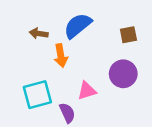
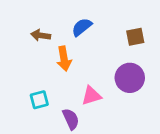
blue semicircle: (78, 26) -> (82, 27), size x0.7
cyan square: (37, 95) -> (39, 100), size x0.6

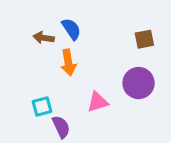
blue semicircle: (82, 27) -> (71, 29), moved, turned 95
purple semicircle: (71, 119) -> (61, 127), moved

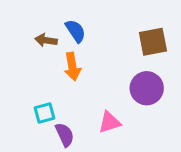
brown square: (144, 39) -> (153, 42), size x1.4
pink triangle: (98, 102) -> (110, 122), moved

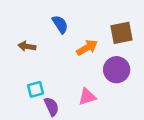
brown arrow: (46, 40) -> (27, 46), moved
orange arrow: (72, 67) -> (87, 48), moved, turned -110

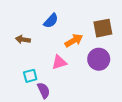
blue semicircle: (60, 24) -> (51, 21), turned 77
pink triangle: (87, 97) -> (59, 62), moved

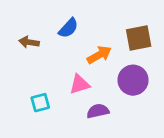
brown arrow: (23, 39) -> (29, 42), moved
purple semicircle: (44, 90) -> (98, 111), moved, turned -77

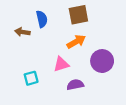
blue semicircle: (68, 28) -> (42, 19), moved, turned -56
brown square: (139, 38) -> (78, 15), moved

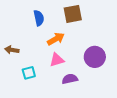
brown arrow: (22, 32) -> (12, 50), moved
orange arrow: (76, 42) -> (56, 39), moved

